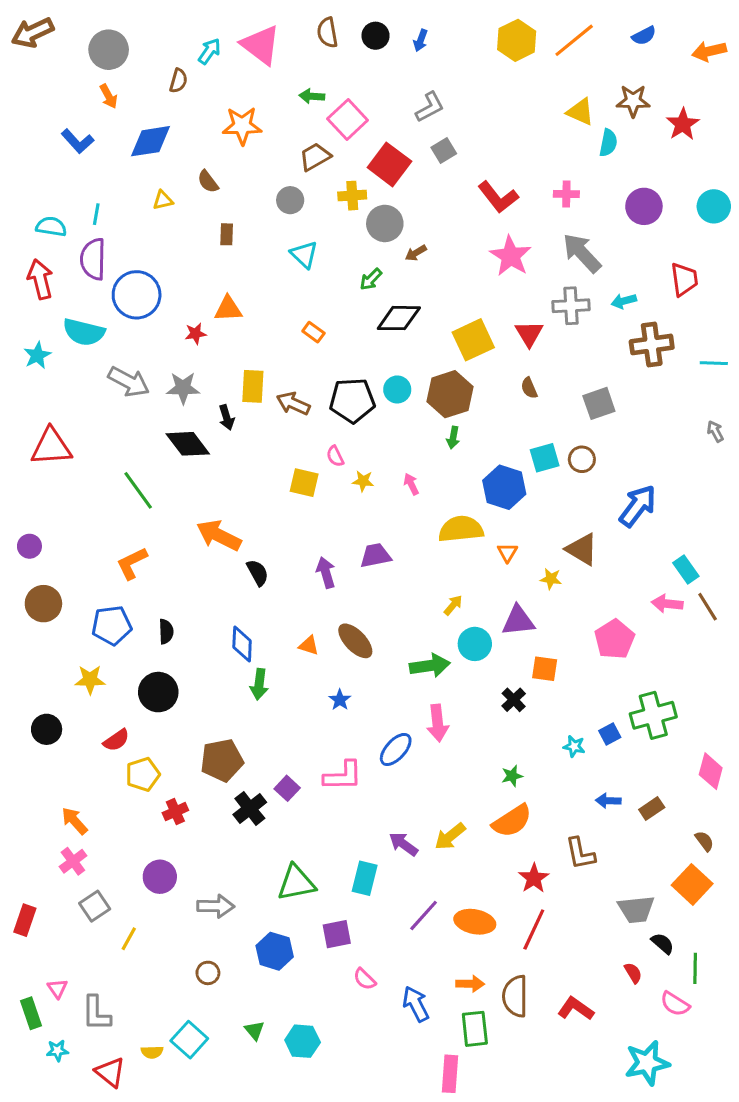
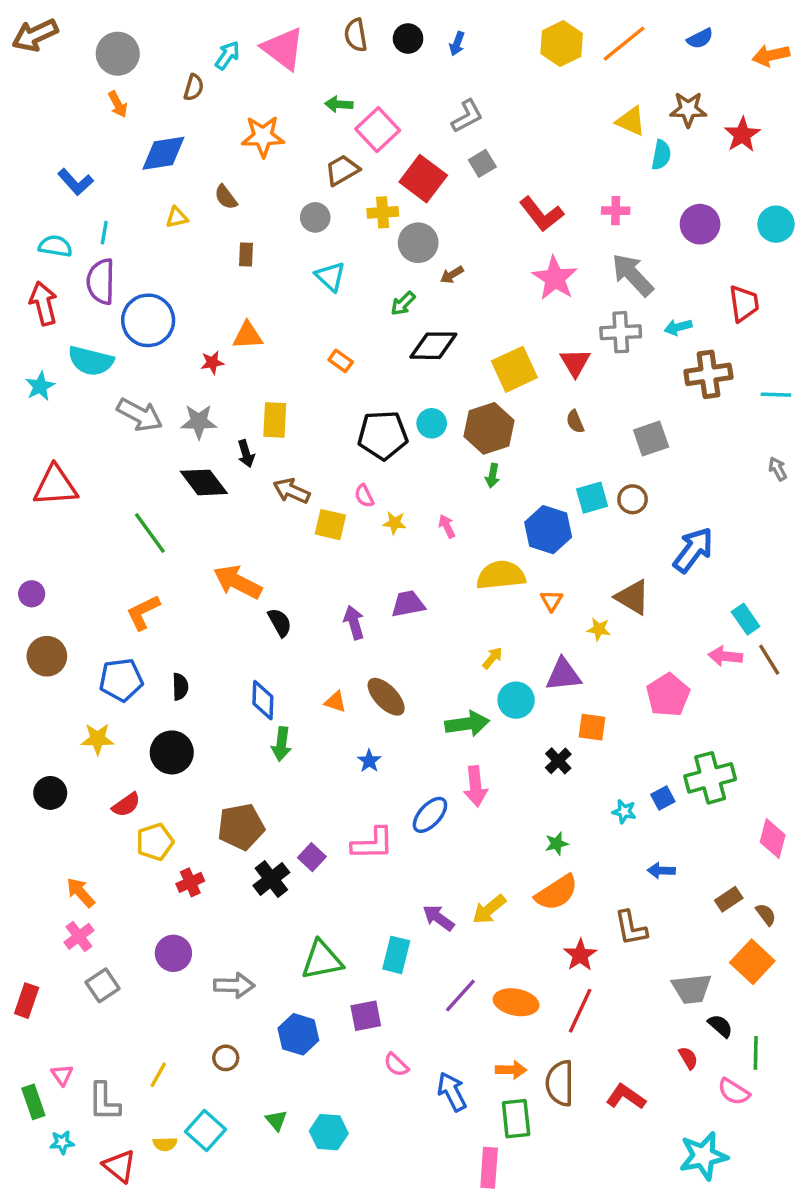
blue L-shape: (78, 141) -> (76, 182), moved
brown arrow: (293, 403) -> (292, 491), moved
brown rectangle: (652, 808) -> (729, 899), moved
yellow line: (129, 939) -> (158, 1075), moved

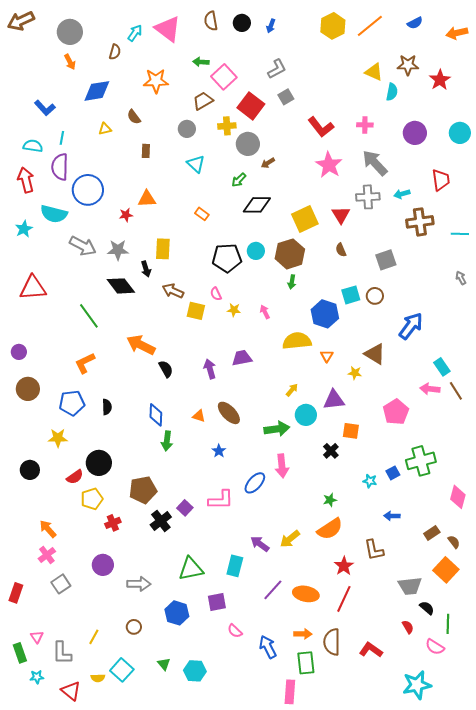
black circle: (172, 752) -> (99, 463), moved

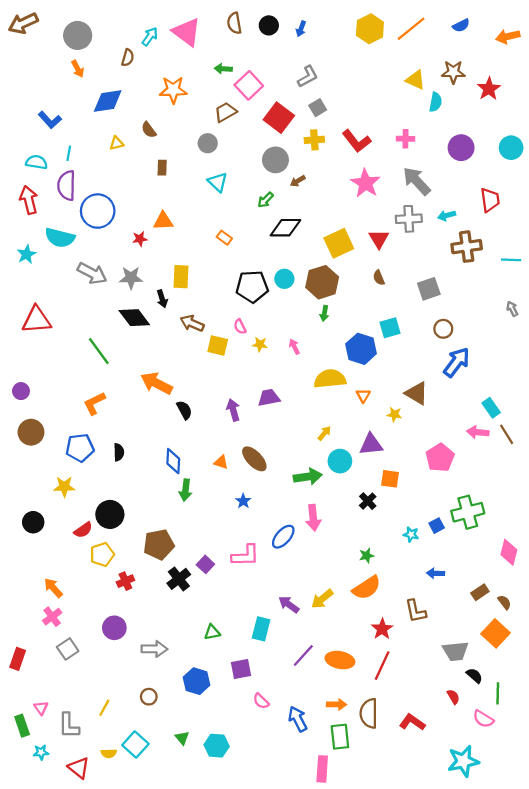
yellow cross: (227, 126) -> (314, 140), moved
brown circle: (375, 296) -> (443, 329), moved
green triangle: (191, 569) -> (212, 632), size x0.6

